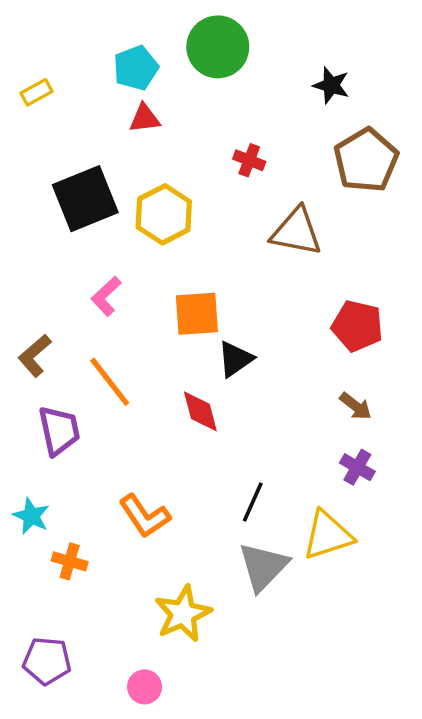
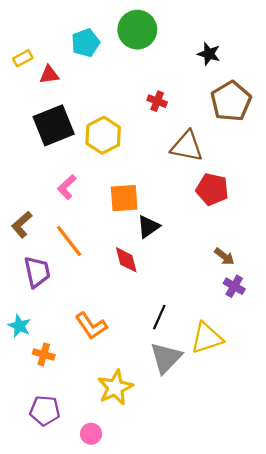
red triangle: (145, 118) -> (49, 75), moved
red pentagon: (357, 326) -> (212, 189), moved
purple cross: (357, 467) -> (234, 286), moved
purple pentagon: (47, 661) -> (45, 411), moved

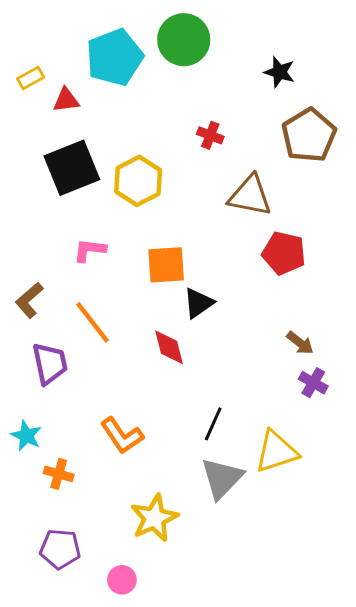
cyan pentagon: (86, 43) -> (115, 57), size x1.5
pink L-shape: (67, 187) -> (90, 250), turned 50

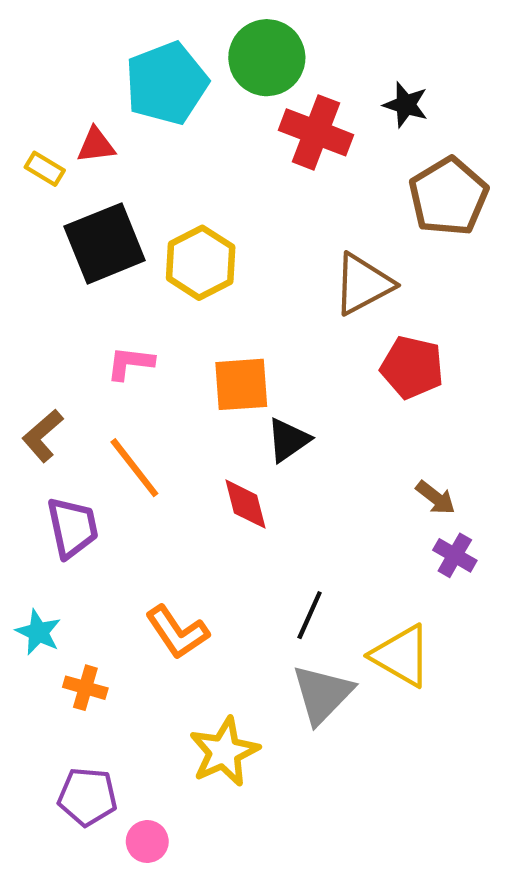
yellow rectangle: (31, 78) -> (45, 169), moved, turned 60
red cross: (210, 135) -> (316, 132), moved, size x1.8
brown triangle: (250, 196) -> (363, 284), turned -39
yellow triangle: (276, 452) -> (401, 656), turned 48
pink circle: (122, 580) -> (147, 841), moved

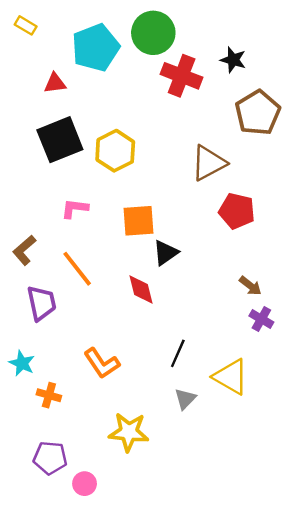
yellow rectangle: (45, 169) -> (26, 25), moved
gray triangle: (322, 694) -> (185, 399), size x0.6
yellow star: (224, 752) -> (129, 432), turned 30

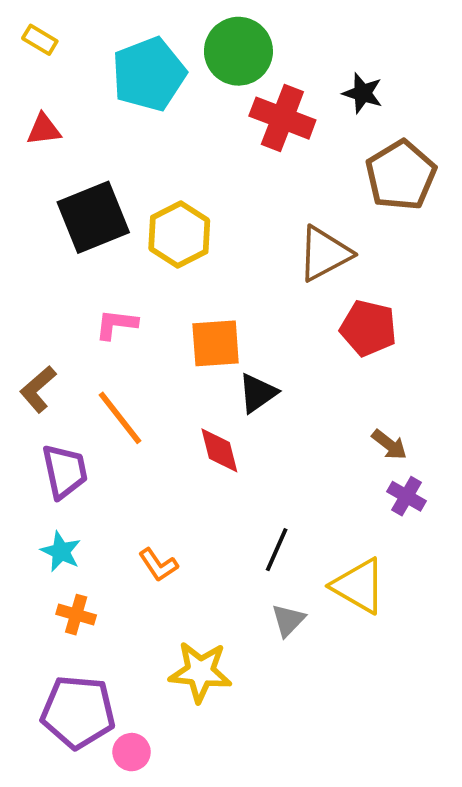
red triangle: (55, 83) -> (44, 129), moved
cyan star: (22, 363) -> (61, 552), moved
orange L-shape: (102, 363) -> (158, 565), size x0.7
purple pentagon: (50, 458) -> (78, 712), size x1.4

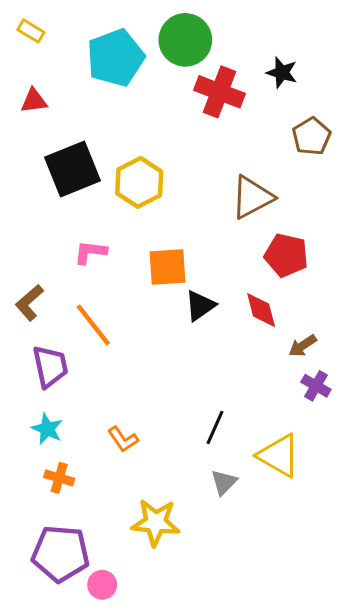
brown pentagon: (401, 175) -> (312, 136), size x0.7
brown arrow: (389, 445) -> (303, 346), turned 108
red diamond: (219, 450) -> (261, 310), moved

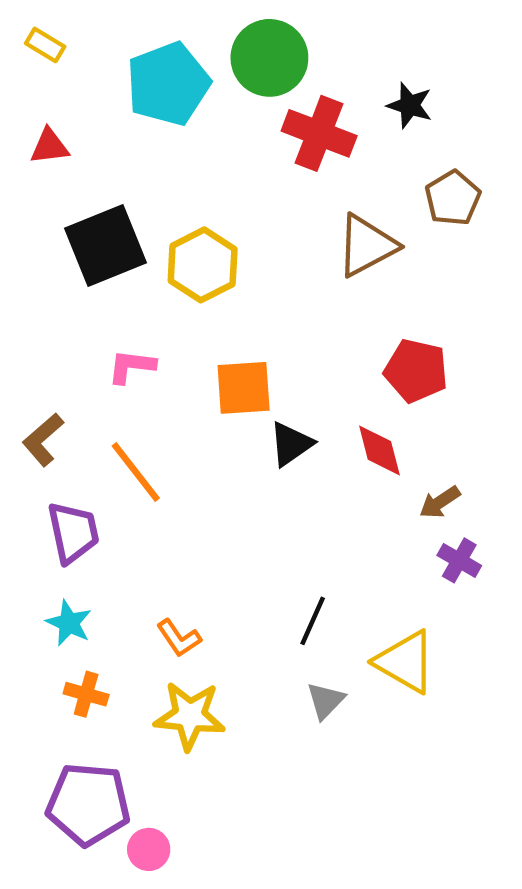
brown triangle: (252, 197) -> (366, 246), moved
yellow star: (156, 522) -> (190, 716), moved

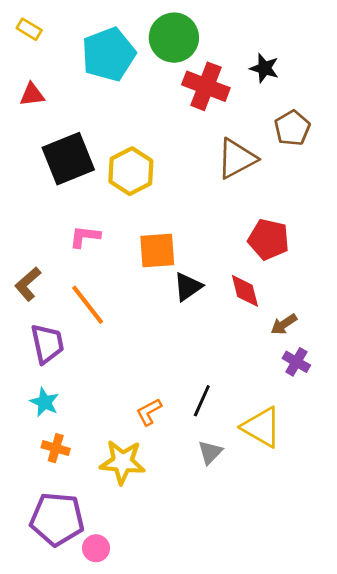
orange L-shape: (179, 638) -> (149, 412), moved, turned 96

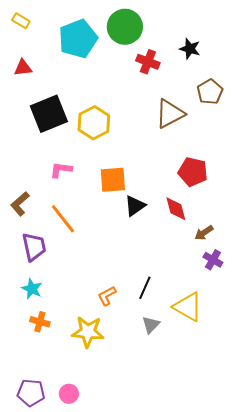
red cross: (206, 86) -> (148, 62), size x0.7
purple pentagon: (57, 519) -> (31, 393), moved, size x0.7

